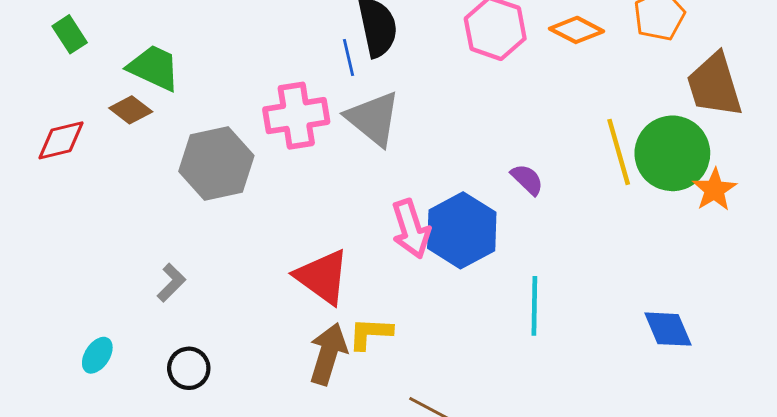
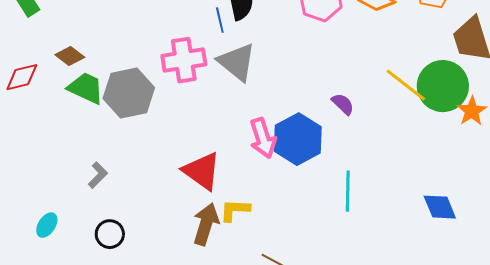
green trapezoid: (154, 68) -> (86, 88), moved
yellow line: (619, 152) -> (406, 85), turned -36

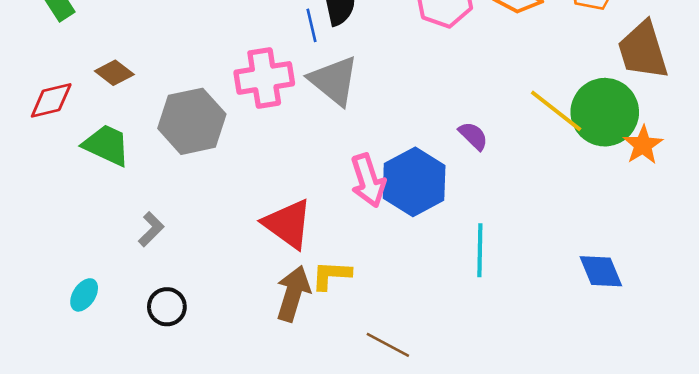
green trapezoid: (86, 88) -> (106, 145), moved

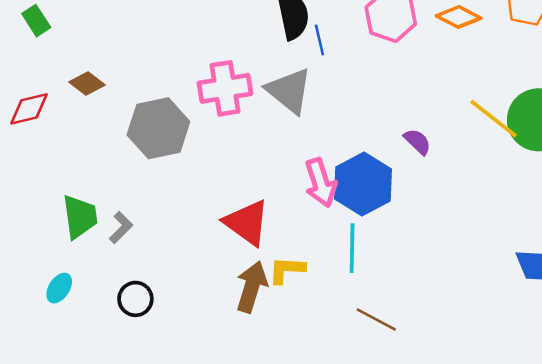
blue line: (312, 25) -> (319, 40), moved
green trapezoid: (106, 145) -> (80, 217), moved, turned 57
cyan line: (480, 250) -> (352, 248), moved
brown line: (388, 345) -> (376, 320), moved

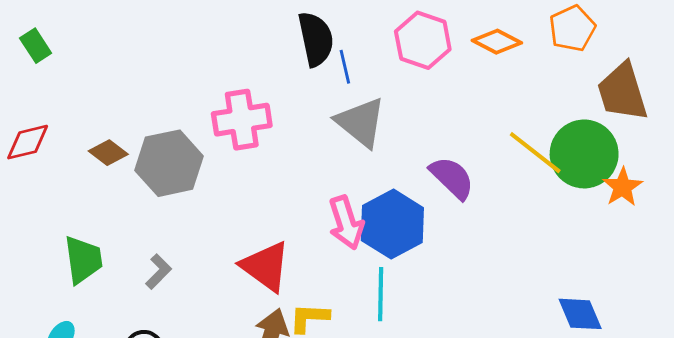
brown diamond: (87, 83) -> (108, 153), moved
gray triangle: (289, 91) -> (361, 122), moved
purple semicircle: (417, 142) -> (452, 178), size x1.5
gray L-shape: (121, 228) -> (158, 272), moved

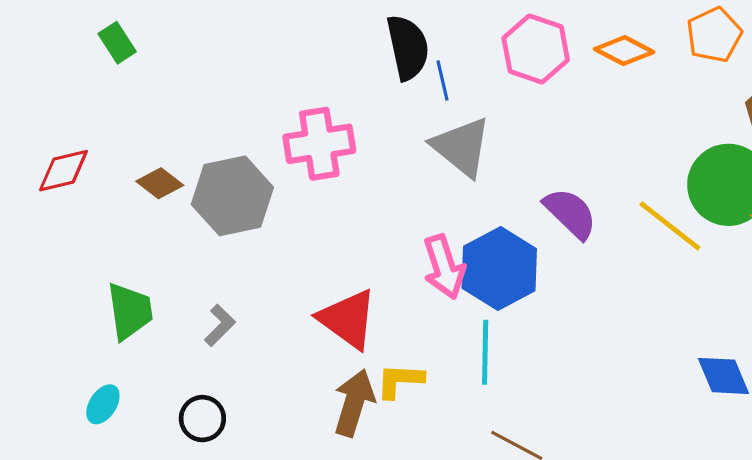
green rectangle: (36, 46) -> (117, 43), moved
yellow line: (535, 153) -> (670, 226), moved

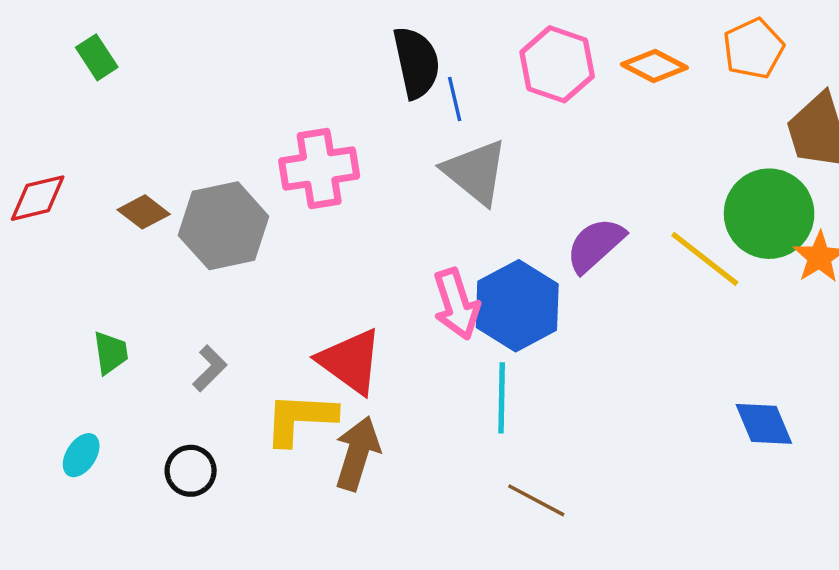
purple semicircle: (570, 213) -> (595, 245), turned -86
green trapezoid: (130, 311) -> (111, 353), size x0.7
yellow L-shape: (400, 381) -> (300, 419), moved, size x1.4

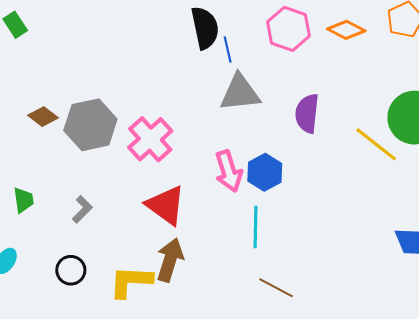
pink cross: (319, 169) -> (150, 139), moved, turned -33
gray triangle: (475, 172) -> (240, 93), turned -45
purple semicircle: (595, 245) -> (307, 113), moved, turned -42
blue hexagon: (517, 306) -> (265, 172), size x0.7
yellow L-shape: (300, 419) -> (131, 282), moved

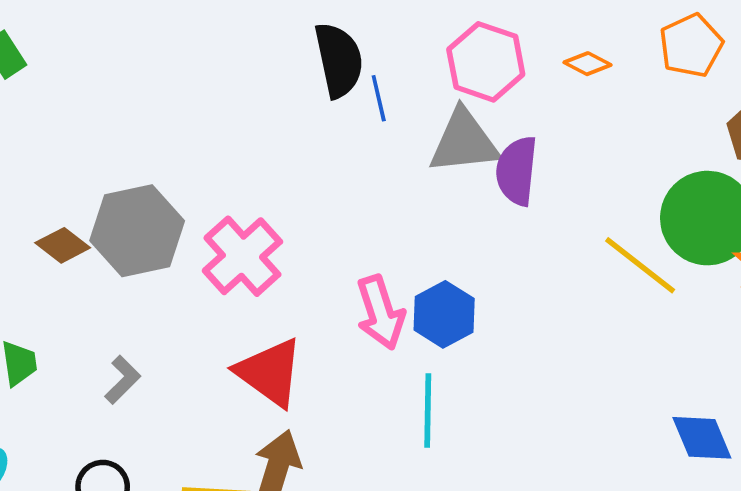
orange diamond: (346, 30) -> (588, 64), size x0.7
gray triangle: (240, 93) -> (464, 142), moved
purple semicircle: (307, 113) -> (517, 171), moved
brown diamond: (43, 117) -> (63, 245), moved

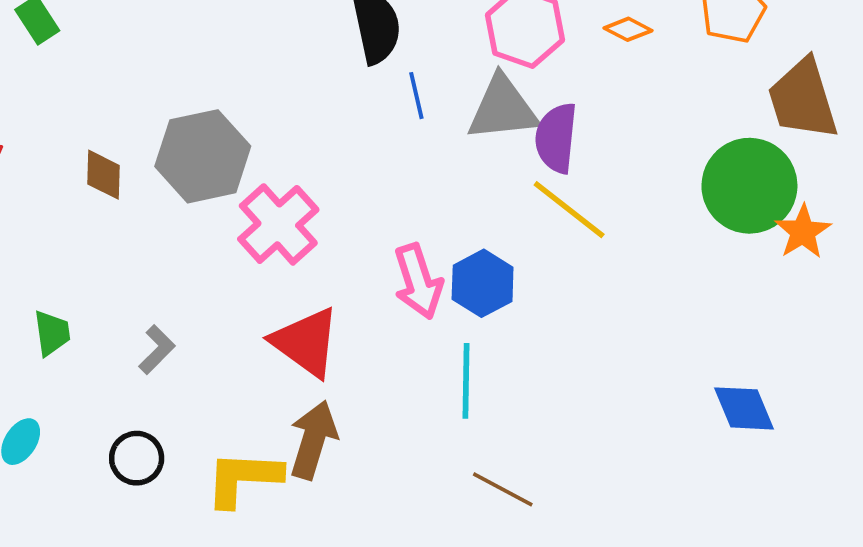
blue line: (379, 98) -> (416, 96), moved
gray hexagon: (137, 231) -> (203, 156), moved
brown diamond: (63, 245) -> (103, 175), moved, turned 54
yellow line: (640, 265) -> (569, 210), moved

